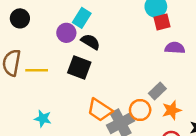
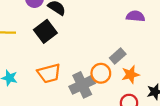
black square: (79, 67) -> (45, 31), turned 30
orange trapezoid: (100, 110) -> (49, 73), moved, turned -50

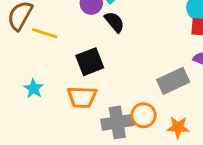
black square: (45, 31) -> (90, 62), moved
gray rectangle: (118, 56) -> (173, 81), moved, size x1.5

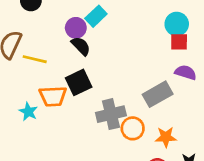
black semicircle: (114, 22) -> (81, 46), moved
orange trapezoid: (82, 97) -> (53, 96), moved
gray cross: (117, 122) -> (111, 114), moved

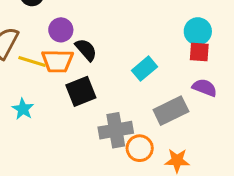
cyan rectangle: (96, 16) -> (145, 69), moved
purple circle: (76, 28) -> (61, 30), moved
orange trapezoid: (53, 96) -> (57, 61), moved
cyan star: (28, 112) -> (23, 109), moved

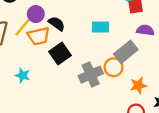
yellow line: (32, 62) -> (22, 27), moved, turned -54
cyan rectangle: (145, 69) -> (100, 27), turned 54
orange circle: (140, 148) -> (114, 67), moved

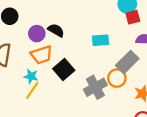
black semicircle: (57, 24) -> (56, 30), moved
yellow line: (22, 27) -> (32, 90), moved
cyan star: (23, 75) -> (31, 76), moved

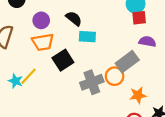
black semicircle: (56, 30) -> (74, 18), moved
cyan rectangle: (101, 40) -> (87, 37), moved
cyan star: (31, 76) -> (16, 81), moved

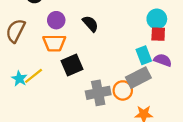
cyan rectangle: (87, 37) -> (144, 55), moved, turned 56

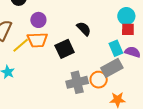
black semicircle: (90, 24) -> (84, 29), moved
black square: (72, 65) -> (65, 49), moved
yellow line: (34, 76) -> (21, 45), moved

